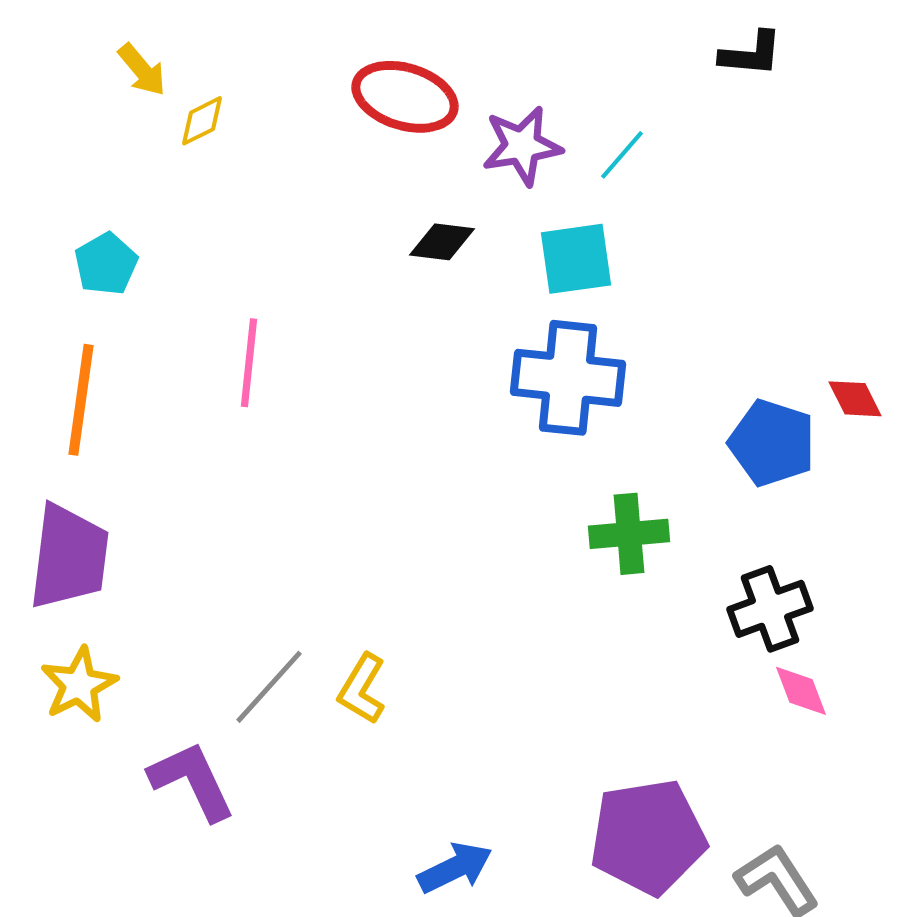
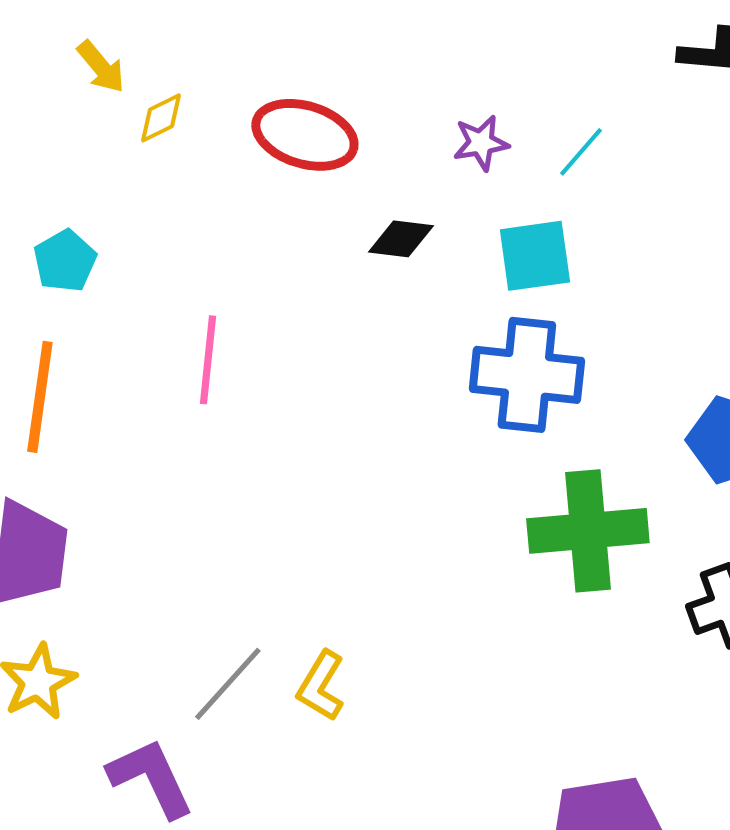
red ellipse: (405, 97) -> (305, 135), moved
purple star: (522, 146) -> (481, 143), size x0.7
green cross: (629, 534) -> (588, 531), size x1.5

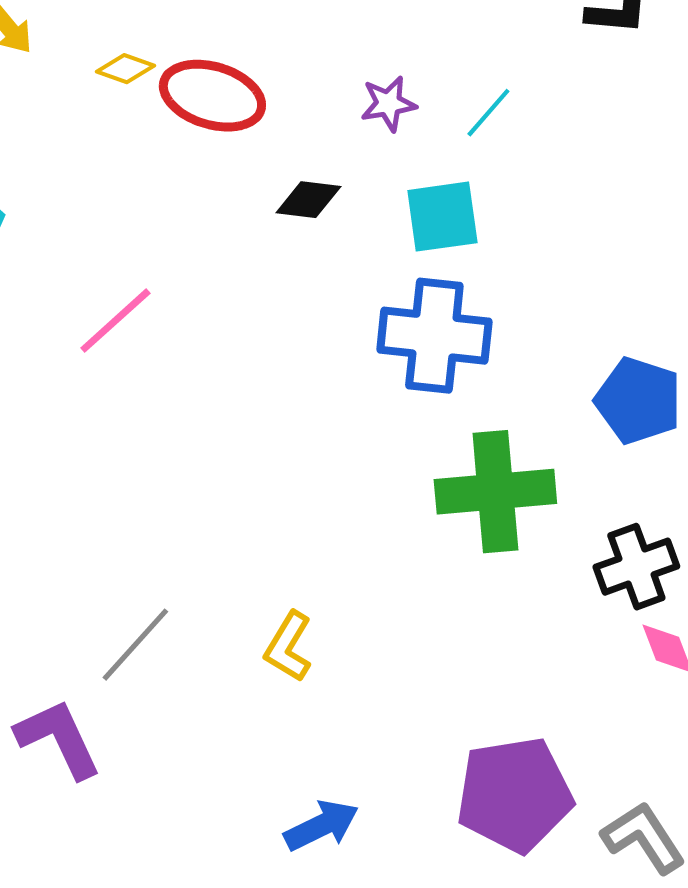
yellow diamond: (161, 118) -> (125, 69), moved, turned 46
pink line: (208, 360) -> (115, 321), turned 42
yellow L-shape: (321, 686) -> (288, 647), moved

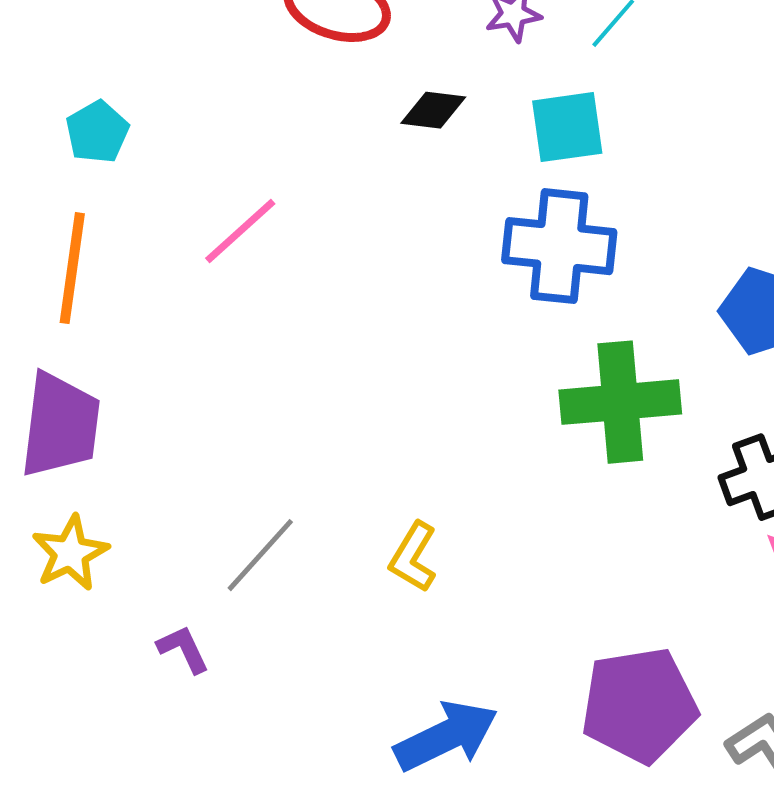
purple L-shape: (58, 739) -> (183, 649), size x0.6
blue arrow: (321, 826) -> (446, 736), size x1.4

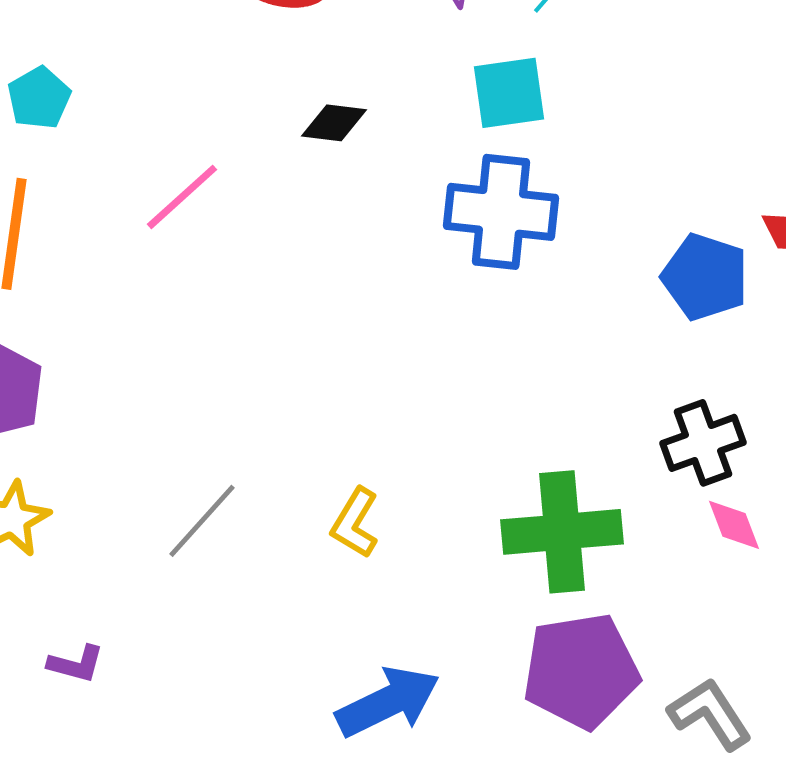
black diamond: (433, 110) -> (334, 123), moved
green cross: (620, 402) -> (562, 532), moved
purple L-shape: (183, 649) -> (76, 664), moved, turned 130

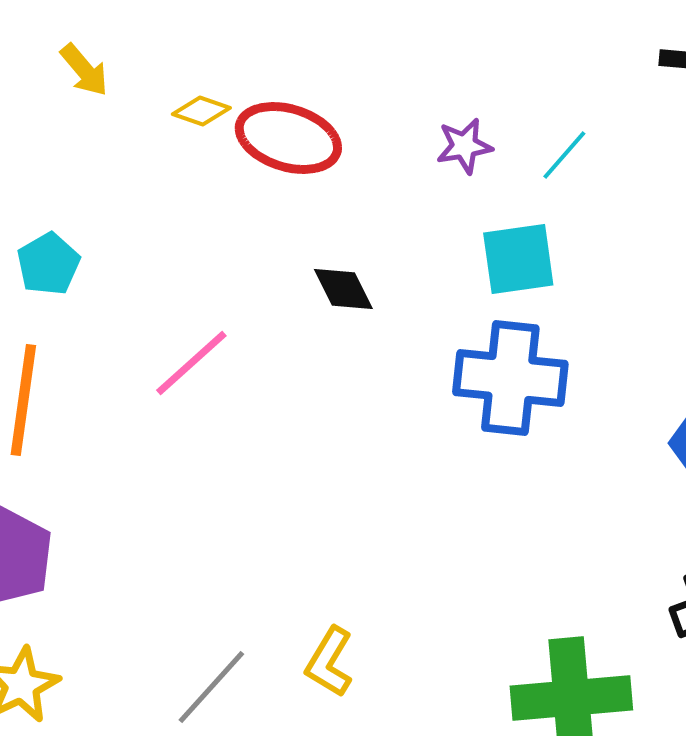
black diamond: (334, 123) -> (343, 289), turned 56
yellow L-shape: (355, 523) -> (329, 662), moved

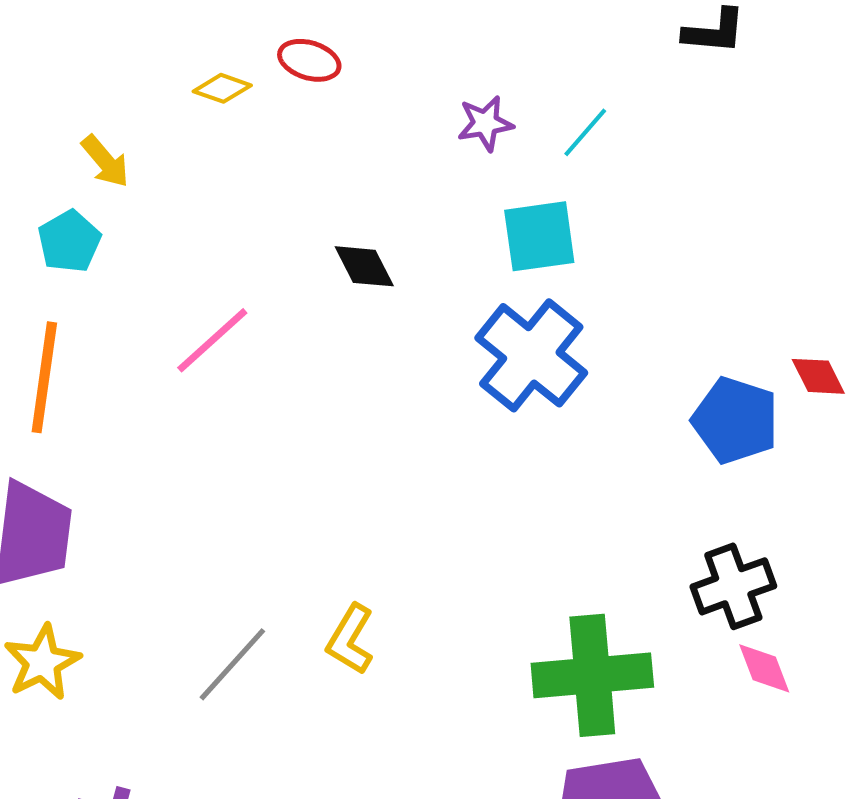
yellow arrow: (84, 70) -> (105, 161), moved
red ellipse: (288, 138) -> (309, 60), moved, size x0.6
blue cross: (510, 378) -> (531, 355), turned 33

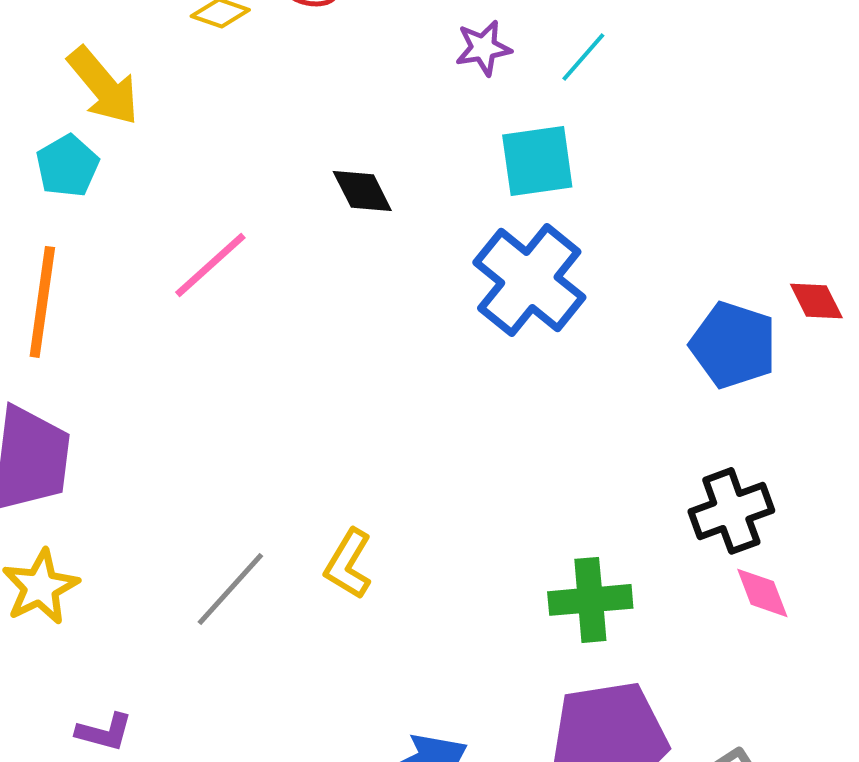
yellow arrow: (105, 161) -> (103, 86), size x1.5
green cross: (592, 675) -> (590, 600), size x0.7

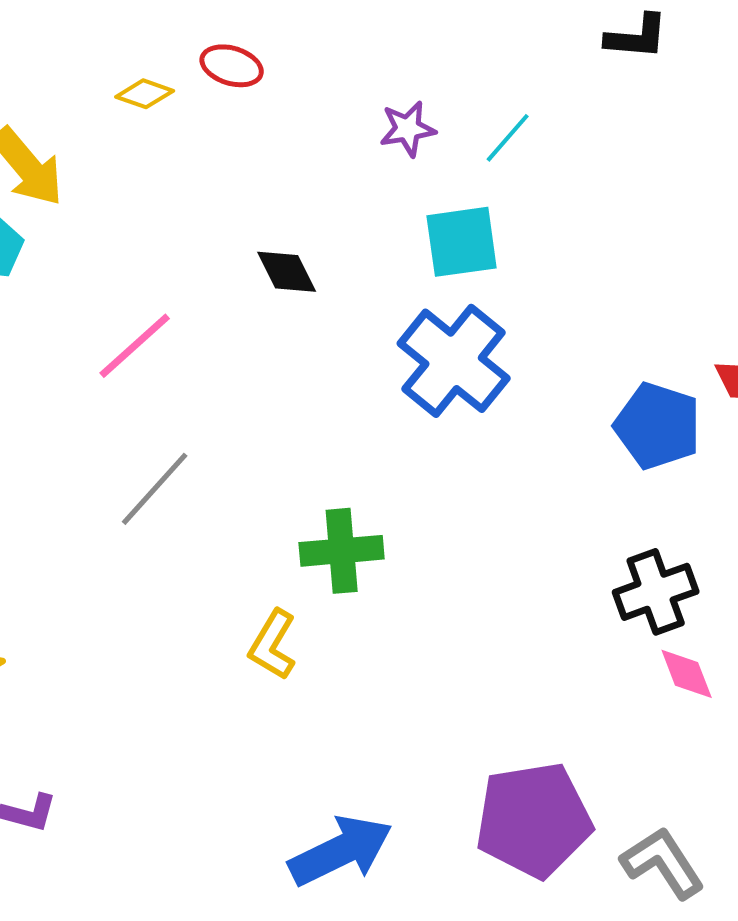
gray line: (230, 589) -> (155, 489), moved
green cross: (590, 600) -> (342, 551), moved

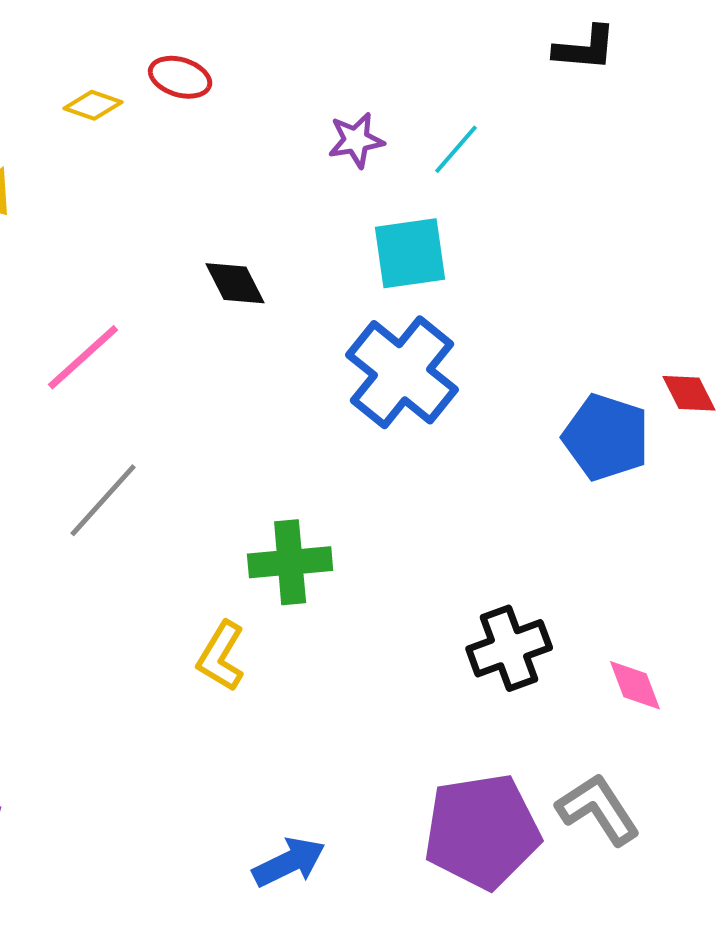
black cross: (656, 592) -> (509, 648), moved
blue arrow: (341, 851) -> (289, 862), size x0.7
gray L-shape: (663, 863) -> (598, 809), moved

